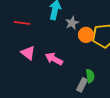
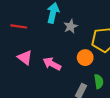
orange circle: (86, 35) -> (85, 58), moved
green semicircle: (90, 76) -> (99, 81), moved

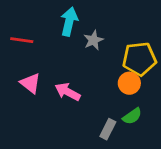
orange circle: (85, 58) -> (129, 83), moved
green semicircle: (99, 81) -> (132, 116), turned 64

